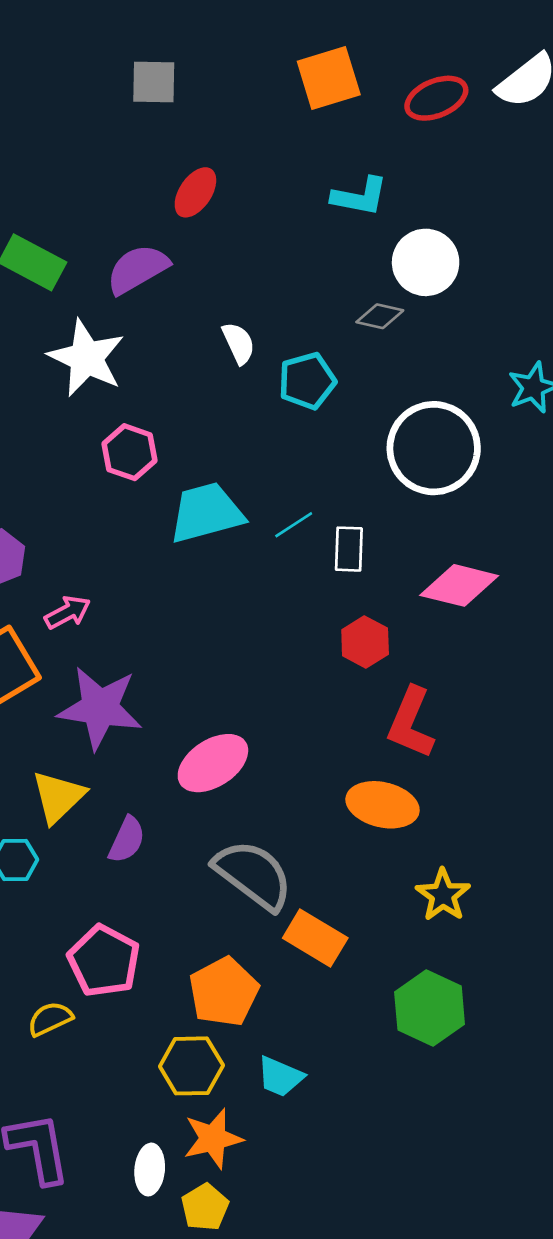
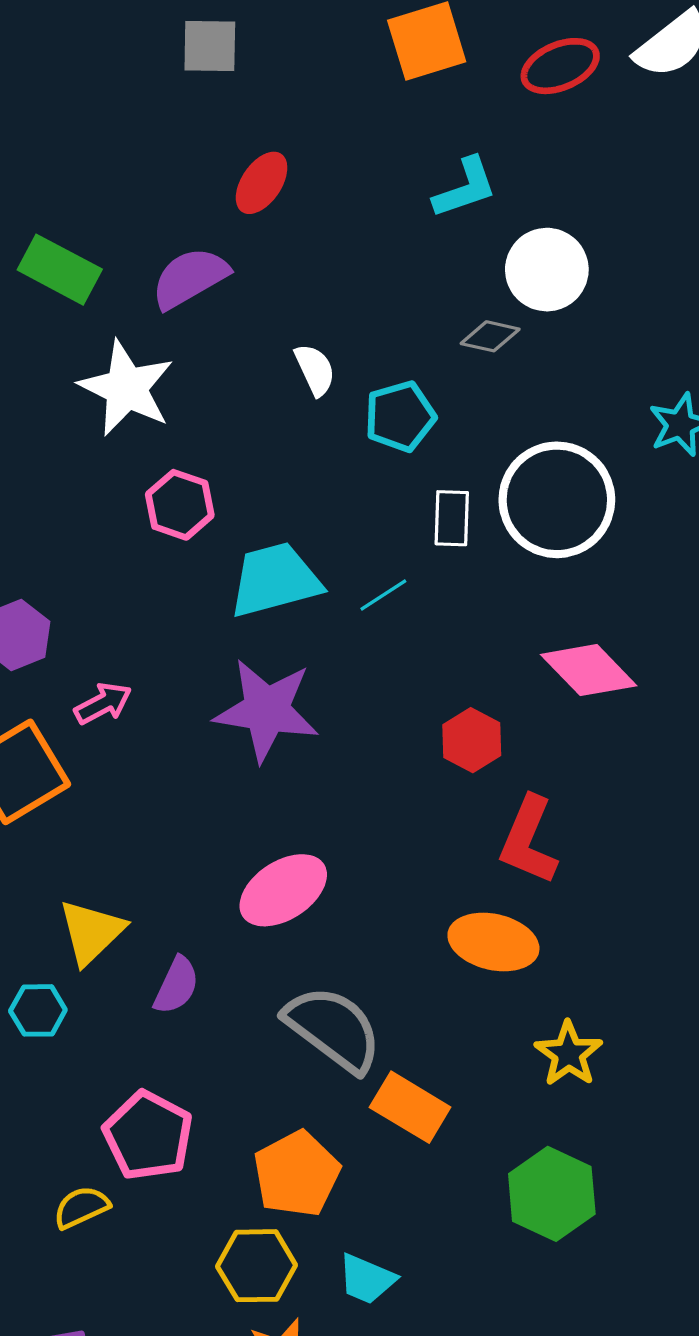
cyan L-shape: (360, 196) -> (465, 188), turned -30
white rectangle: (349, 549) -> (452, 518), moved
pink diamond: (459, 585) -> (589, 670), turned 32
purple star: (100, 708) -> (267, 710), moved

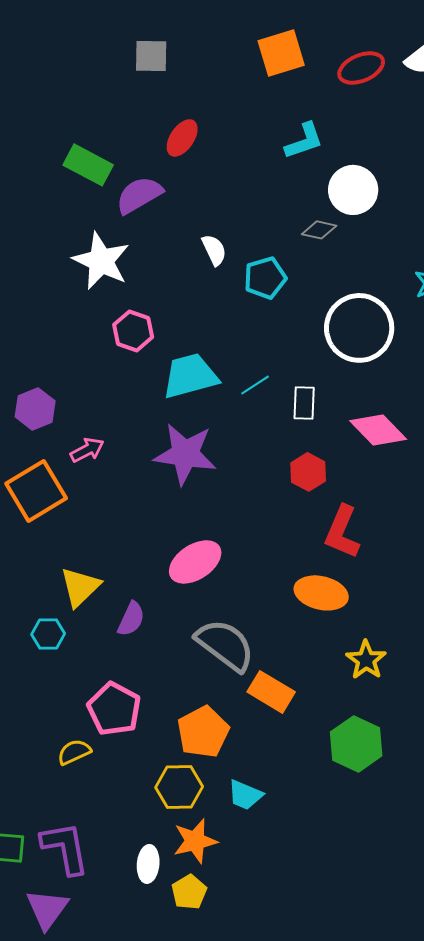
green rectangle: (60, 270) -> (88, 165), moved
white rectangle: (452, 518) -> (304, 403), moved

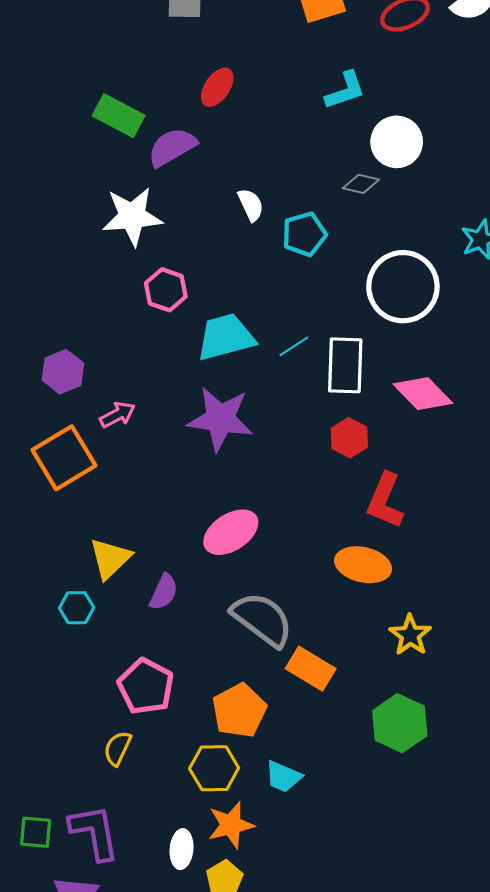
white star: (101, 261) -> (132, 216), turned -30
white rectangle: (304, 403) -> (345, 365), size x1.6
yellow semicircle: (74, 752) -> (118, 748), moved, turned -40

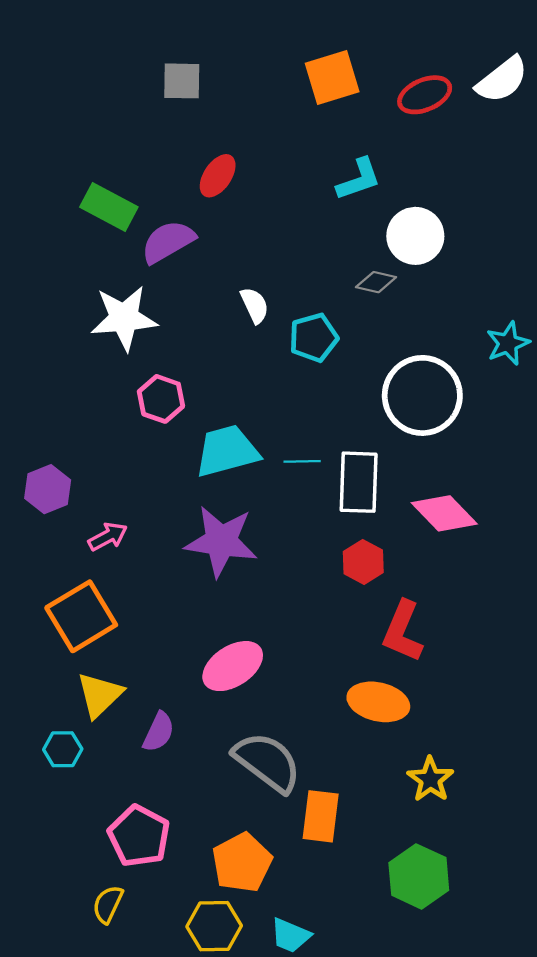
cyan line: (294, 346) -> (302, 461), turned 32
orange square: (64, 458) -> (81, 616), moved
orange rectangle: (311, 669) -> (321, 816), turned 66

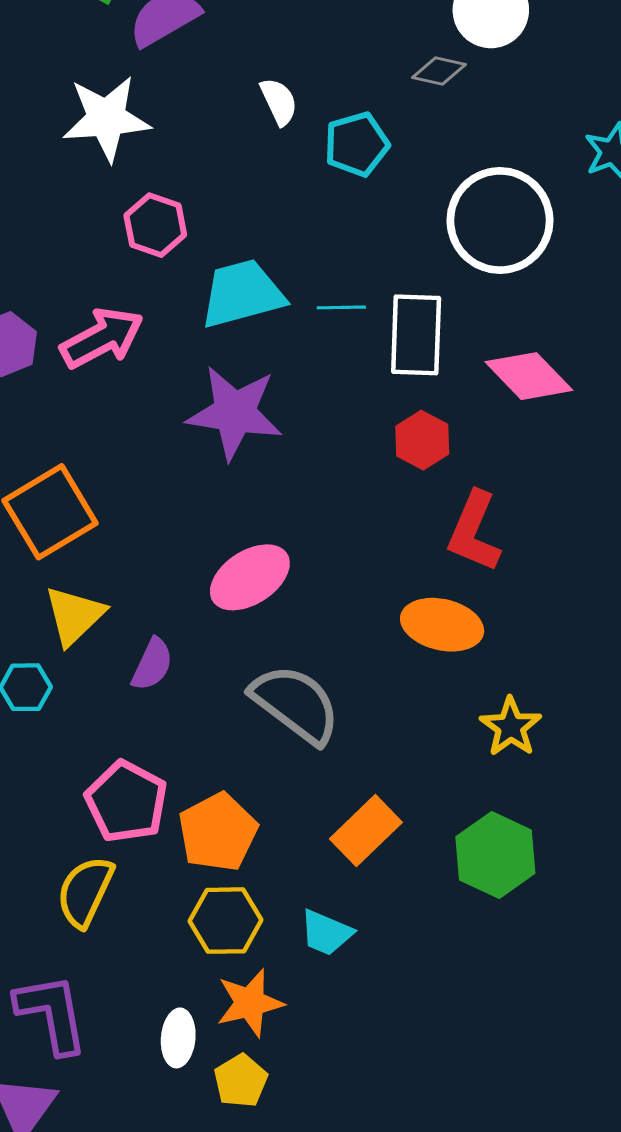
pink arrow: (108, 537) -> (102, 338), moved, size x1.6
orange rectangle: (321, 816) -> (366, 831), moved, turned 39
orange pentagon: (242, 863) -> (218, 832), moved
yellow semicircle: (108, 904) -> (85, 892), size x1.4

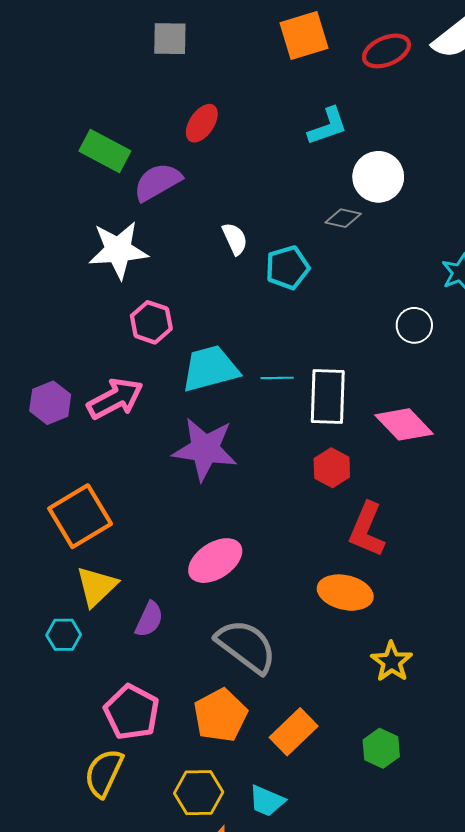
white circle: (500, 221) -> (414, 325), moved, size x0.5
orange pentagon: (218, 832) -> (220, 715), moved
green hexagon: (495, 855) -> (381, 748), size x0.7

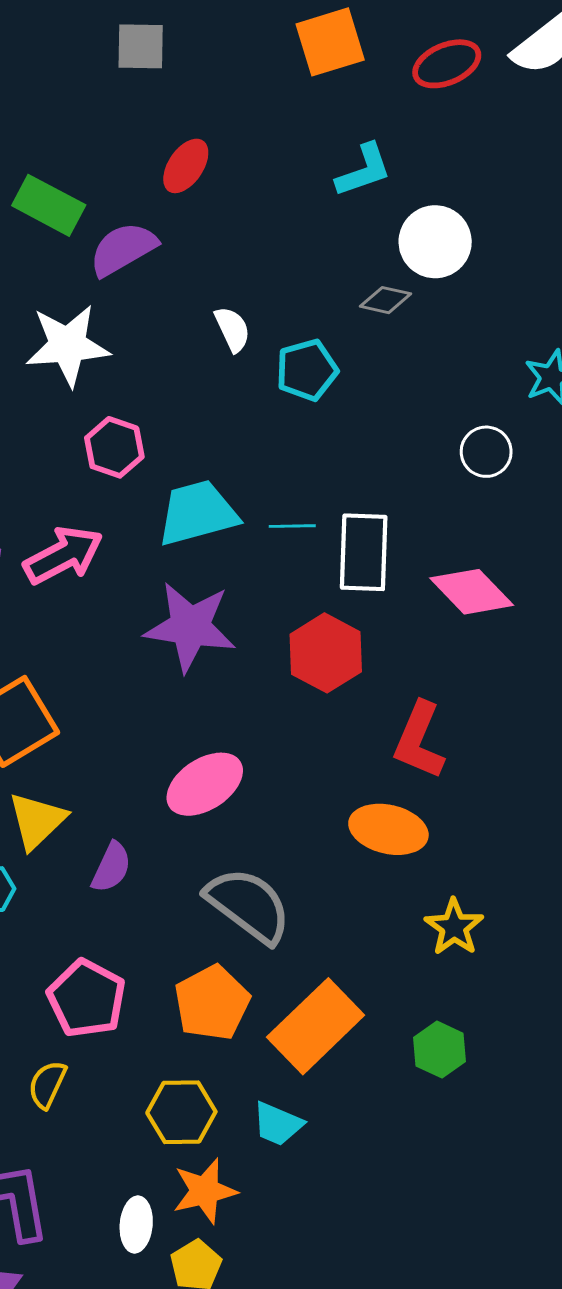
red hexagon: (332, 468) -> (326, 653), moved, size x1.4
orange rectangle: (294, 732) -> (316, 1026), size x1.4
yellow semicircle: (104, 773) -> (47, 1085), size x0.7

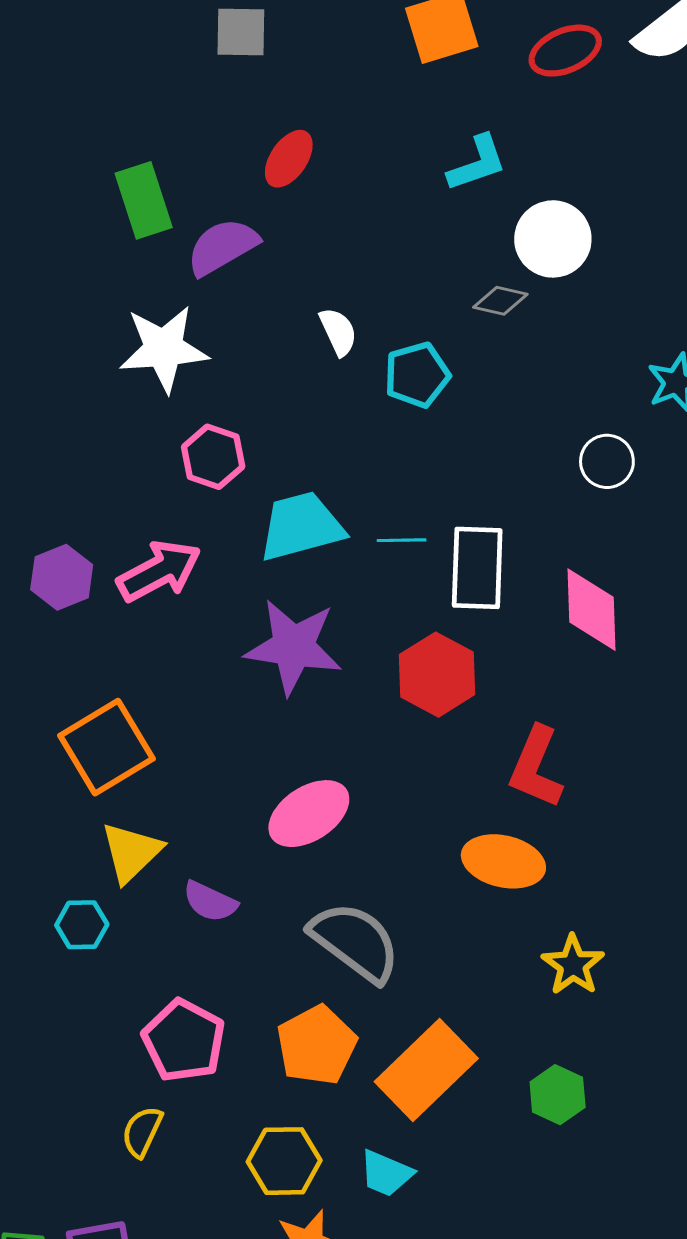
green rectangle: (49, 205) -> (144, 200), turned 44
pink diamond: (472, 592) -> (592, 610), turned 42
purple semicircle: (111, 867) -> (210, 902), turned 90

